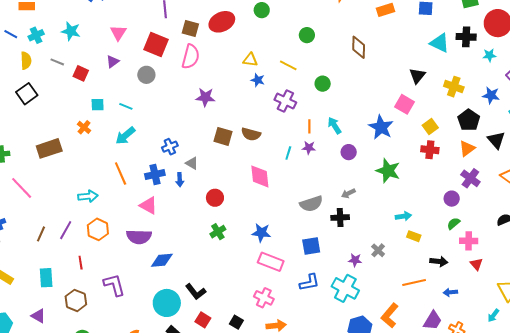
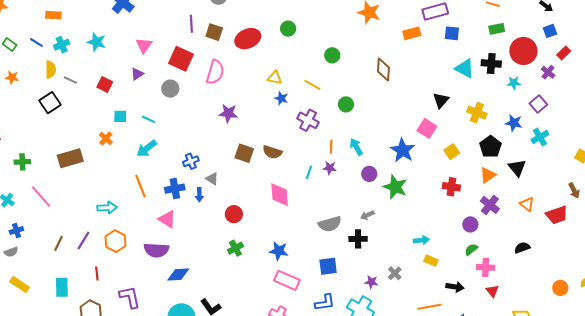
brown square: (190, 28) -> (214, 32), moved
gray line: (57, 62) -> (70, 80), moved
red cross: (430, 150) -> (451, 187), moved
green star: (388, 171) -> (395, 187), moved

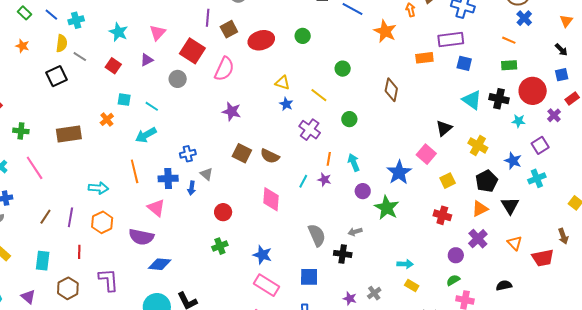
brown square: (214, 32) -> (229, 29), turned 36
cyan star: (97, 42) -> (118, 32), moved
gray semicircle: (330, 224) -> (317, 235), turned -105
purple line: (83, 241) -> (70, 217), turned -30

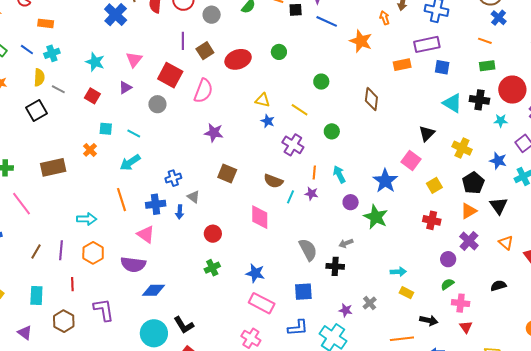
brown semicircle: (270, 156) -> (273, 181), moved

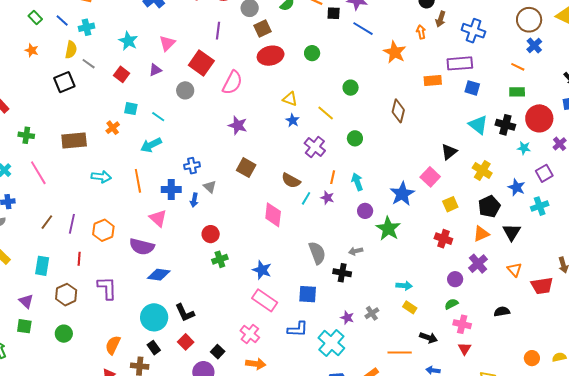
brown square: (205, 51) -> (262, 29), moved
cyan arrow: (87, 219) -> (101, 177), moved
red circle: (213, 234) -> (211, 234), moved

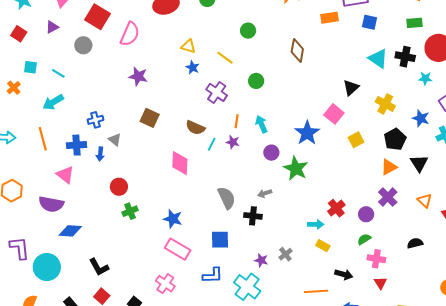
red cross: (443, 239) -> (336, 208), moved, turned 36
cyan circle: (154, 317) -> (47, 267), moved

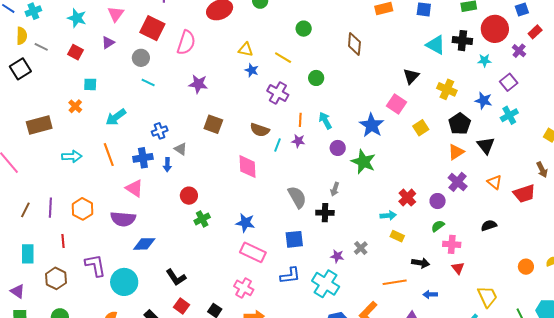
cyan line: (58, 73) -> (148, 82), moved
gray arrow: (265, 193) -> (335, 189), turned -48

